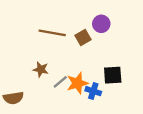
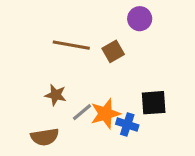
purple circle: (101, 24) -> (140, 19), moved
brown semicircle: (13, 98) -> (45, 137), moved

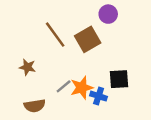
brown line: (71, 45) -> (55, 35), turned 44
brown square: (113, 51) -> (88, 39), size x1.5
brown star: (56, 95) -> (27, 67), moved

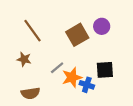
purple circle: (108, 14) -> (102, 26), moved
brown line: (55, 35) -> (33, 31), moved
gray line: (64, 86) -> (57, 68), moved

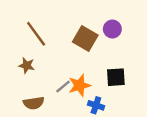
brown square: (77, 35) -> (85, 38), turned -30
gray line: (57, 68) -> (63, 87), moved
blue cross: (87, 85) -> (96, 105), moved

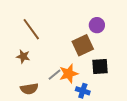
brown square: (85, 38) -> (83, 45), moved, turned 35

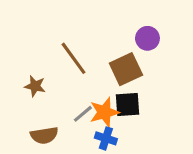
brown line: (31, 29) -> (74, 58), moved
black square: (100, 67) -> (127, 105), moved
blue cross: (83, 91) -> (106, 138), moved

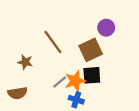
brown semicircle: (44, 135) -> (17, 93), moved

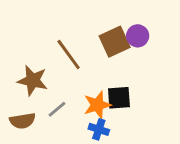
brown square: (91, 50) -> (115, 42), moved
brown star: (25, 62) -> (33, 80), size x1.5
gray line: (60, 82) -> (57, 109), moved

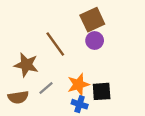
purple circle: (138, 36) -> (95, 41), moved
brown square: (115, 42) -> (92, 20), moved
black square: (119, 98) -> (102, 91), moved

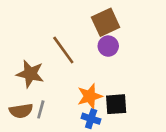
gray line: (46, 88) -> (41, 109), moved, turned -35

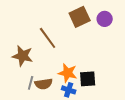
purple circle: (108, 46) -> (105, 19), moved
orange star: (90, 96) -> (68, 73), turned 30
brown semicircle: (21, 111) -> (44, 84), moved

